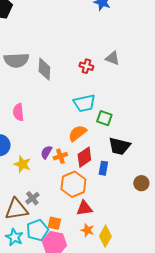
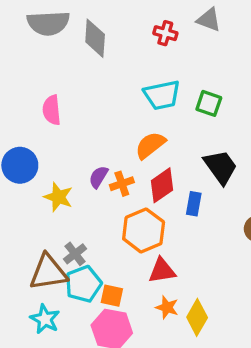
green square: (104, 118) -> (209, 103), moved
black trapezoid: (119, 146) -> (221, 167), turned -140
cyan pentagon: (37, 230) -> (83, 284), moved

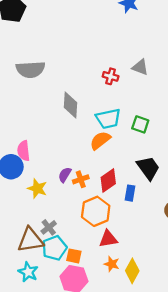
gray diamond: (95, 38) -> (70, 105), moved
pink semicircle: (52, 110) -> (24, 151), moved
orange semicircle: (150, 145) -> (100, 140), moved

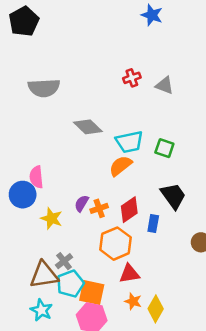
red cross: (111, 76) -> (132, 78), moved, turned -35
gray diamond: (70, 105) -> (88, 127), turned -50
orange square: (74, 256) -> (92, 293), size x1.5

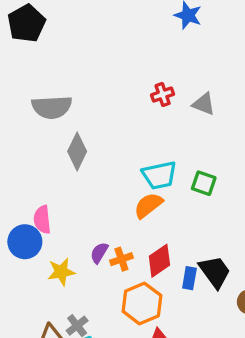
gray diamond: (88, 127) -> (77, 151), moved, turned 72
black trapezoid: (173, 196) -> (215, 272), moved
yellow star: (51, 218) -> (61, 272), turned -30

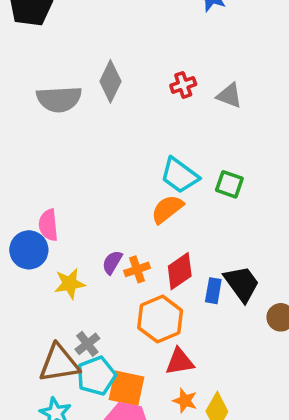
gray diamond: (77, 151) -> (110, 81), moved
cyan trapezoid: (159, 175) -> (180, 175), turned 48

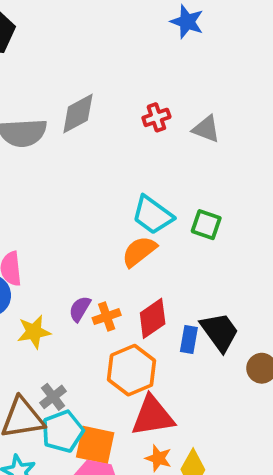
gray diamond: (110, 81) -> (78, 114), turned 36
red triangle: (180, 362) -> (153, 416), size x1.4

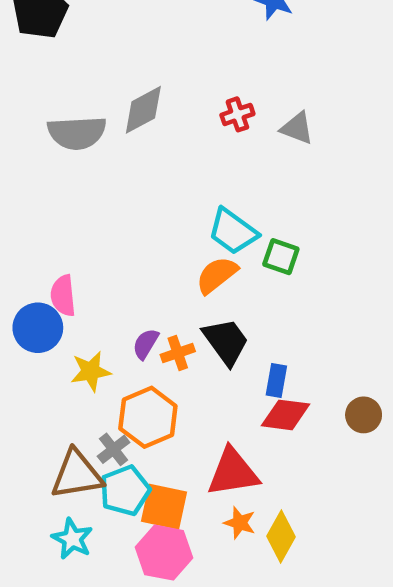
green square: (206, 225) -> (281, 257), moved
red diamond: (153, 318) -> (286, 415), moved, turned 42
black trapezoid: (220, 332) -> (226, 342), moved
orange hexagon: (132, 370) -> (148, 417), moved

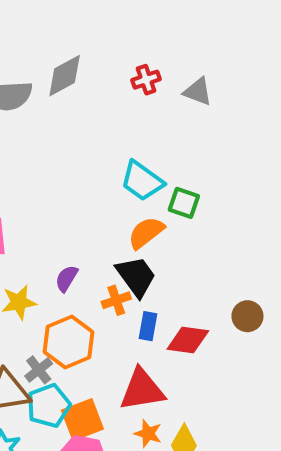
orange semicircle: (217, 275) -> (146, 233), moved
orange cross: (178, 353) -> (116, 300), moved
blue rectangle: (276, 381) -> (148, 326), moved
brown circle: (364, 415) -> (247, 316), moved
orange square: (164, 507) -> (82, 420), turned -33

